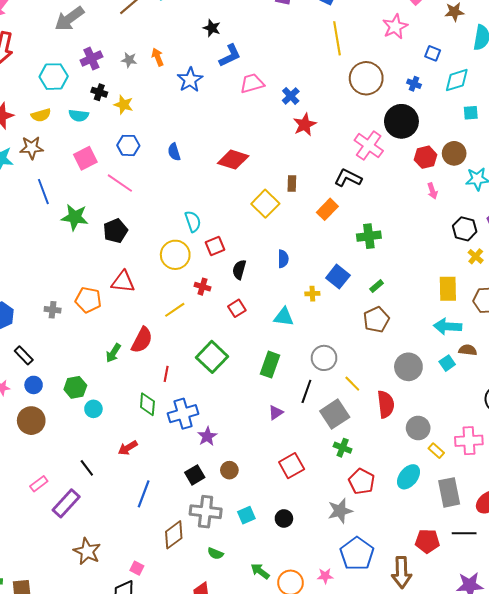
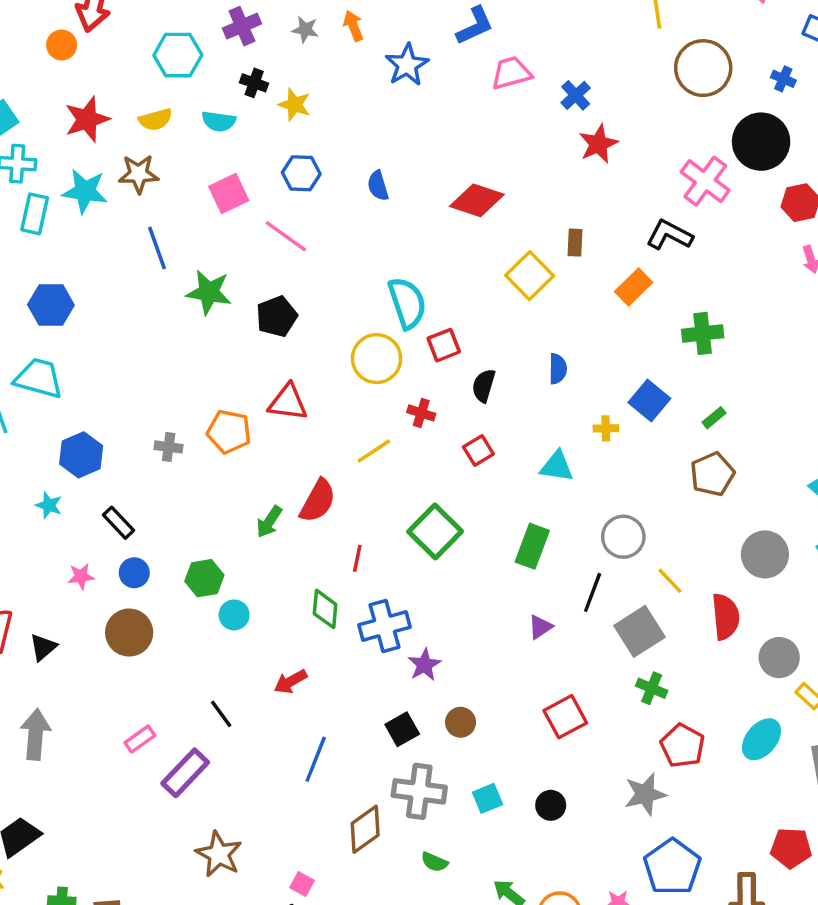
cyan semicircle: (193, 221) -> (407, 303), size x1.4

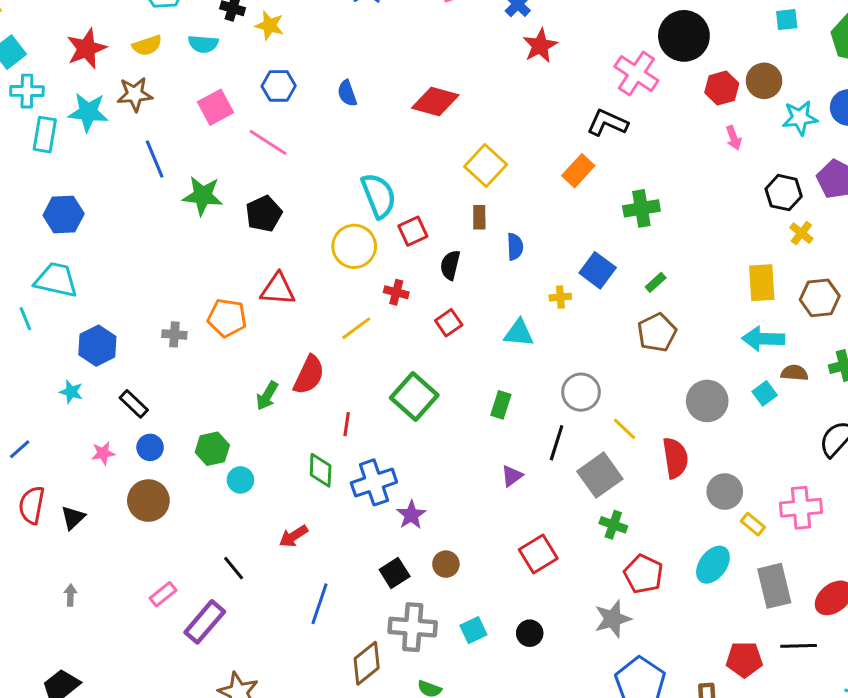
brown rectangle: (575, 243) -> (479, 217), moved
green rectangle: (532, 546) -> (501, 405), size x0.7
gray arrow: (36, 734) -> (70, 595), size x0.5

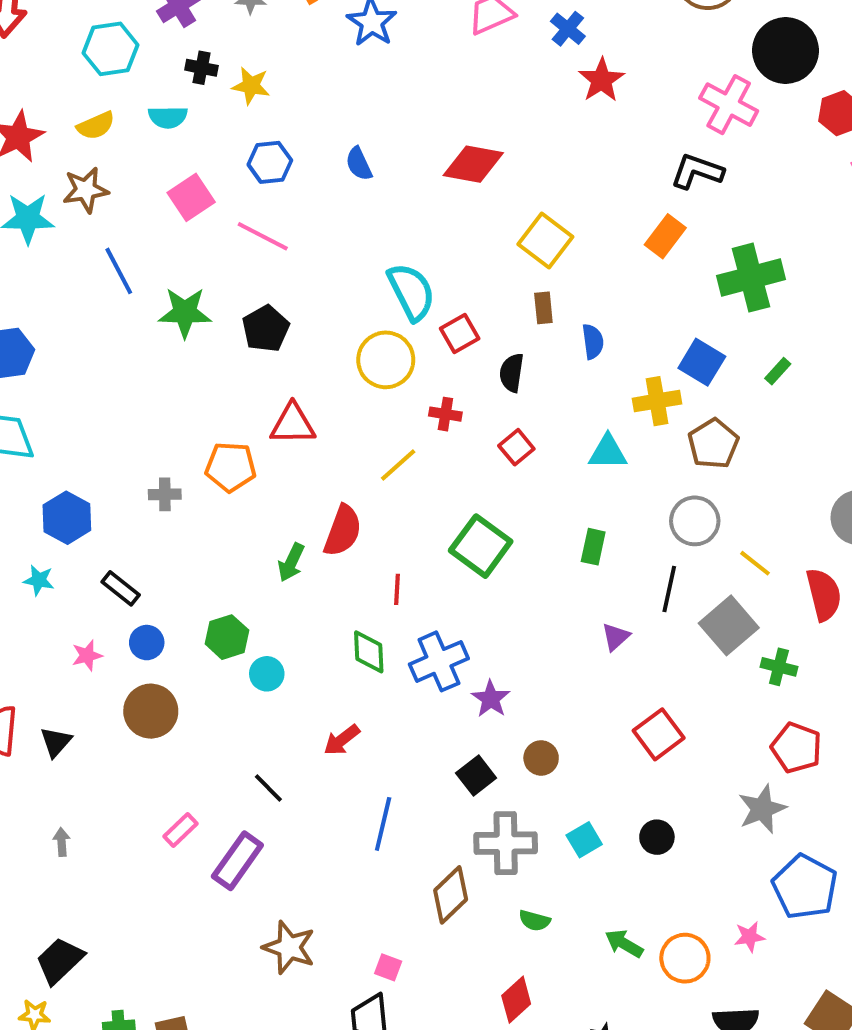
green cross: (641, 208) -> (751, 278), size x1.4
yellow cross: (560, 297) -> (657, 401), size x1.6
brown pentagon: (657, 332) -> (713, 444), moved
green cross: (613, 525) -> (779, 667), moved

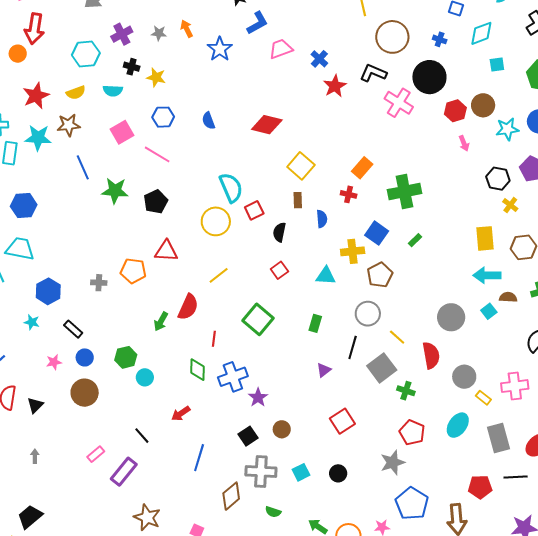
black L-shape: (697, 171) -> (373, 73), moved
red cross: (445, 414) -> (349, 194), moved

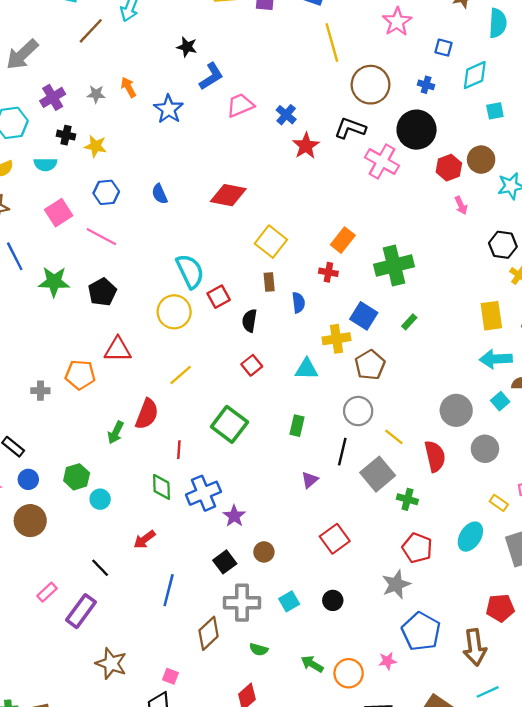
gray circle: (464, 377) -> (485, 449), moved

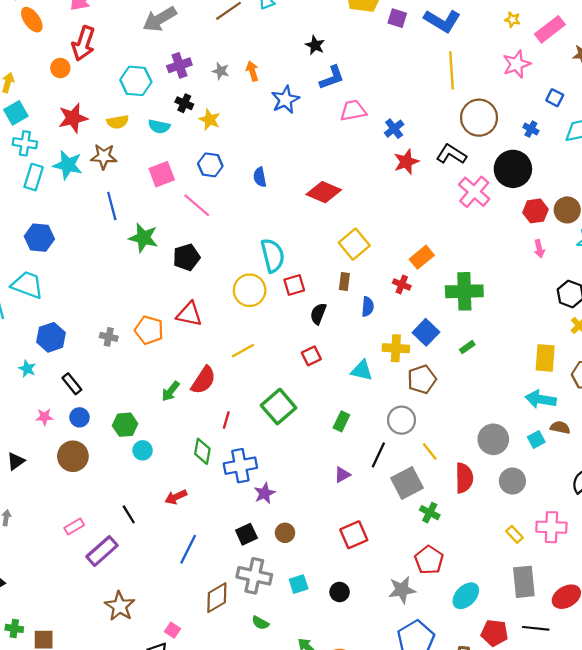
cyan ellipse: (470, 537) -> (466, 596), moved

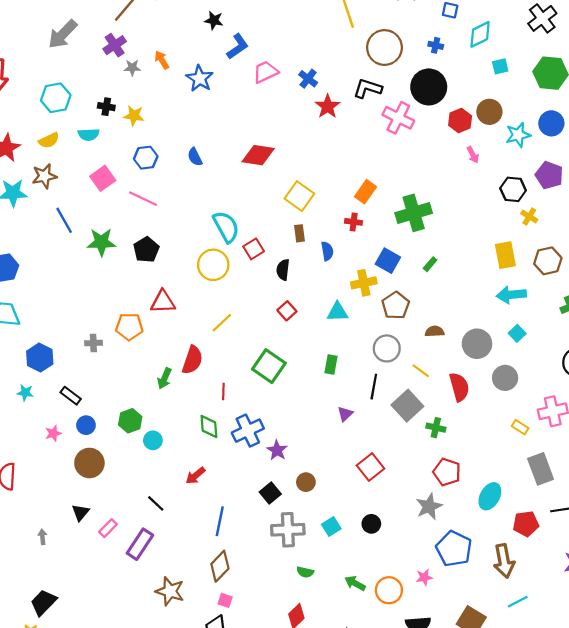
purple cross: (179, 65) -> (115, 45), moved
brown semicircle: (560, 427) -> (435, 331), moved
black triangle: (16, 461) -> (80, 513), moved
brown diamond: (217, 598) -> (220, 566), moved

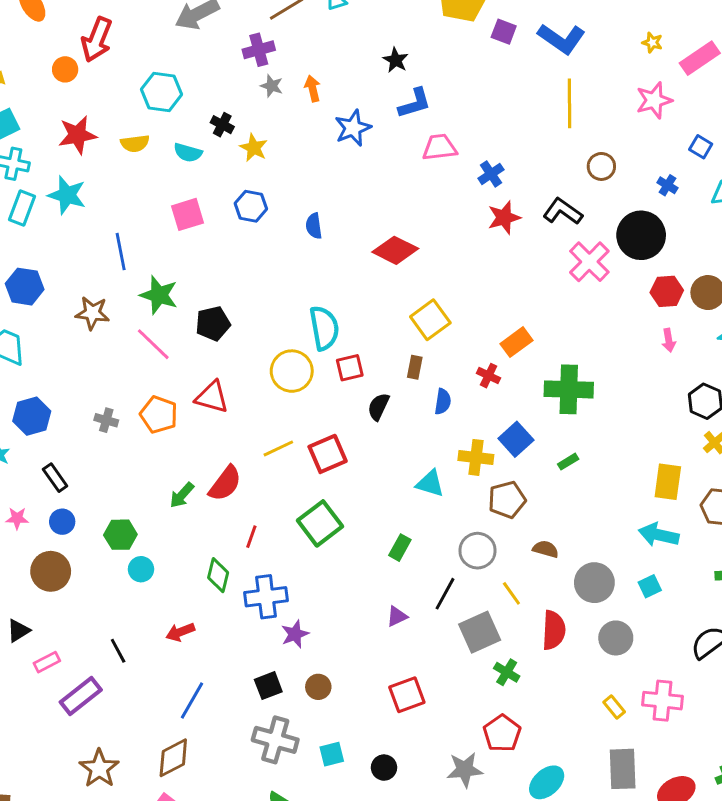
brown circle: (384, 48) -> (601, 166), size x0.6
brown star: (44, 176) -> (92, 313), moved
pink line: (143, 199) -> (153, 344), moved
red square: (287, 311) -> (328, 454), moved, size x1.5

